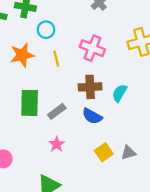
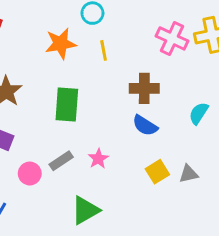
pink cross: (92, 48) -> (172, 39), moved
cyan semicircle: (120, 93) -> (199, 113), moved
gray rectangle: (57, 111) -> (61, 161), moved

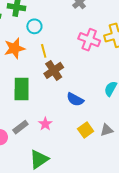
brown cross: (144, 88) -> (54, 70), moved, turned -30

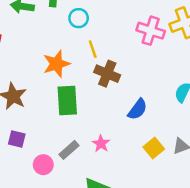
orange star: (15, 48) -> (56, 64), moved
brown cross: (54, 70) -> (107, 74), turned -30
blue semicircle: (75, 99) -> (138, 109), turned -78

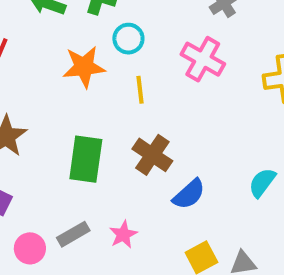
pink cross: (151, 31) -> (203, 59), moved
orange star: (56, 64) -> (84, 67), moved
brown cross: (107, 74) -> (152, 155), moved

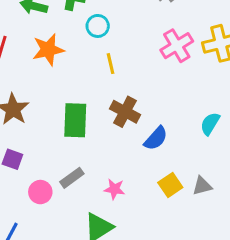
pink cross: (203, 59) -> (177, 46), moved, turned 36
orange star: (84, 67) -> (48, 50), moved
pink star: (123, 235) -> (114, 189), moved, turned -30

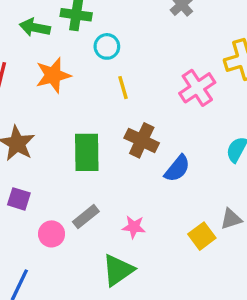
pink cross: (177, 46) -> (197, 88), moved
yellow square: (170, 185) -> (202, 236), moved

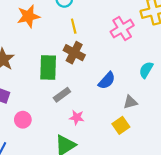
brown cross: (142, 140) -> (74, 53), moved
gray rectangle: (86, 217) -> (62, 95), moved
gray triangle: (231, 219) -> (130, 102), moved

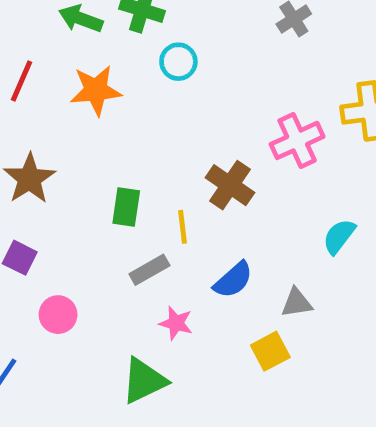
yellow line: (74, 26) -> (182, 227), moved
brown cross: (74, 53) -> (230, 185), moved
green rectangle: (48, 67) -> (126, 207), size x0.7
blue semicircle: (107, 81) -> (233, 280), moved

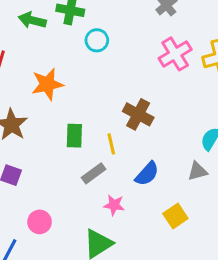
orange star: (96, 90) -> (47, 84), moved
pink cross: (297, 140) -> (175, 54), moved
gray triangle: (297, 303) -> (197, 171), moved
pink circle: (58, 315) -> (40, 222), moved

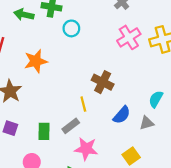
green rectangle: (74, 136) -> (44, 131), moved
blue semicircle: (147, 174) -> (122, 115), moved
pink star: (114, 205) -> (86, 149), size x1.5

